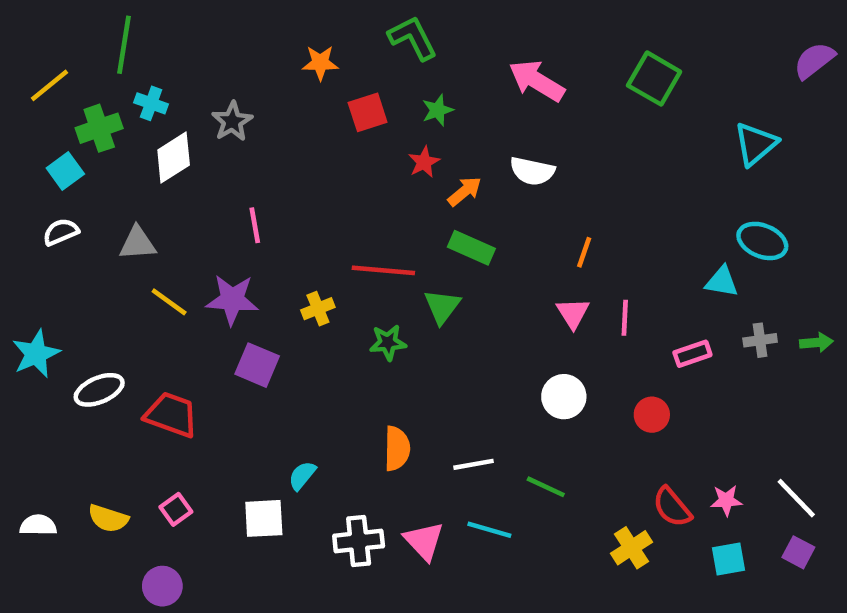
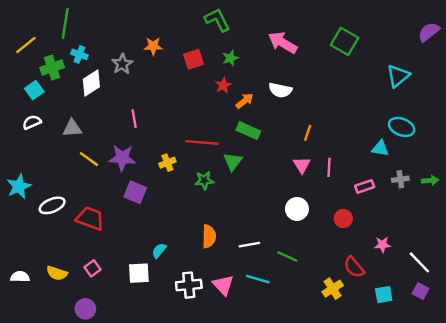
orange star: (320, 63) -> (153, 46), moved
pink star: (726, 500) -> (383, 245), moved

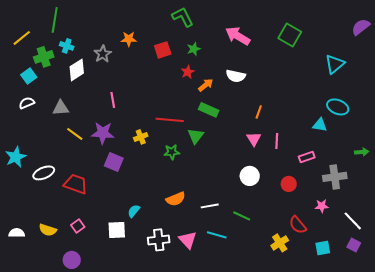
gray cross: (400, 179) -> (335, 177), moved, size x1.6
orange semicircle: (209, 236) -> (176, 199), turned 66

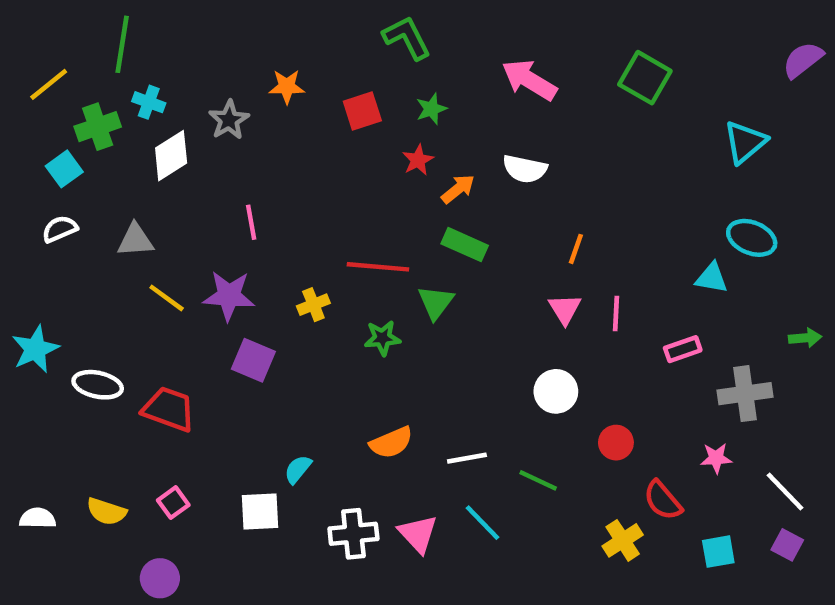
white ellipse: (44, 173) -> (98, 385), turned 35
red circle: (289, 184) -> (616, 443), moved
cyan line: (217, 235) -> (482, 523), turned 30

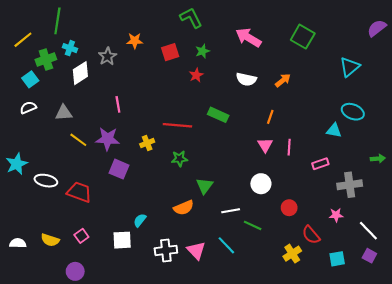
orange arrow: (458, 189) -> (283, 80), moved
green triangle: (436, 302) -> (205, 186), moved
white line: (467, 458) -> (231, 211), moved

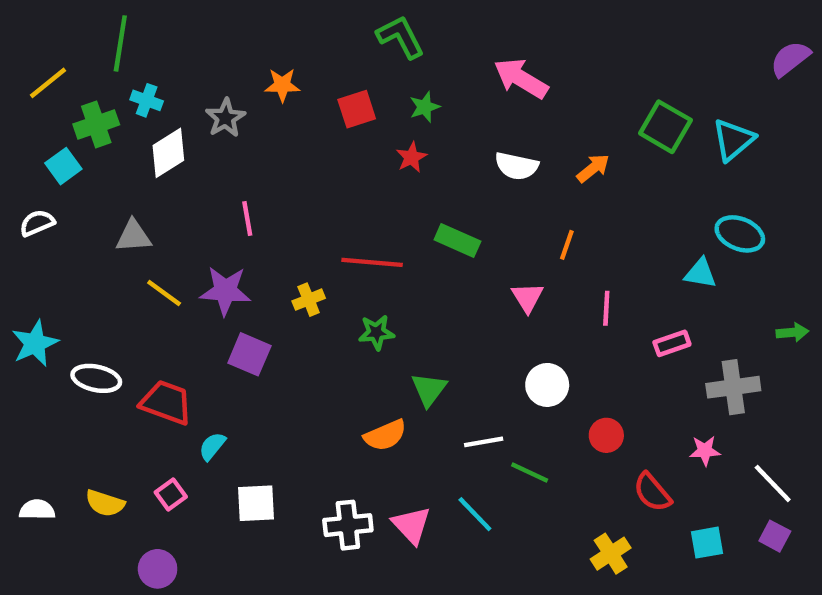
green square: (303, 37) -> (665, 127), moved
white semicircle: (28, 108) -> (37, 223), moved
pink triangle: (265, 145) -> (527, 297), moved
cyan semicircle: (140, 220) -> (212, 446), moved
yellow cross: (292, 254) -> (611, 554), moved

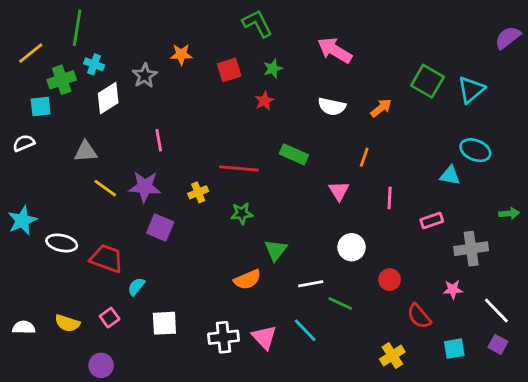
cyan square: (63, 166) -> (41, 107), turned 30

